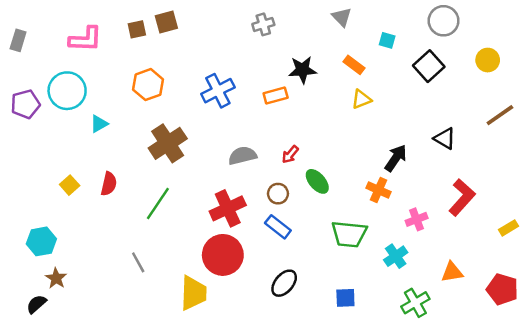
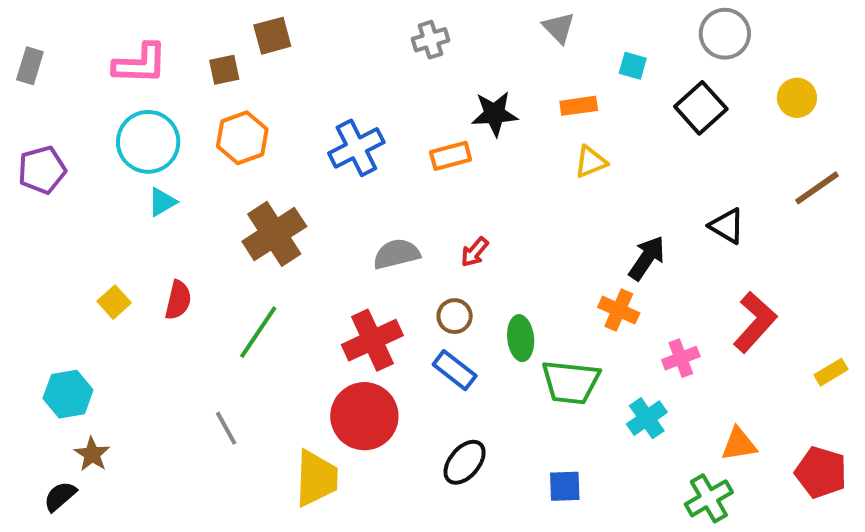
brown square: (137, 29) -> (224, 70), moved
orange rectangle: (354, 65) -> (579, 106), turned -45
cyan circle: (67, 91) -> (148, 142), moved
green ellipse: (317, 181) -> (521, 338), moved, turned 35
green cross: (415, 303) -> (709, 498), moved

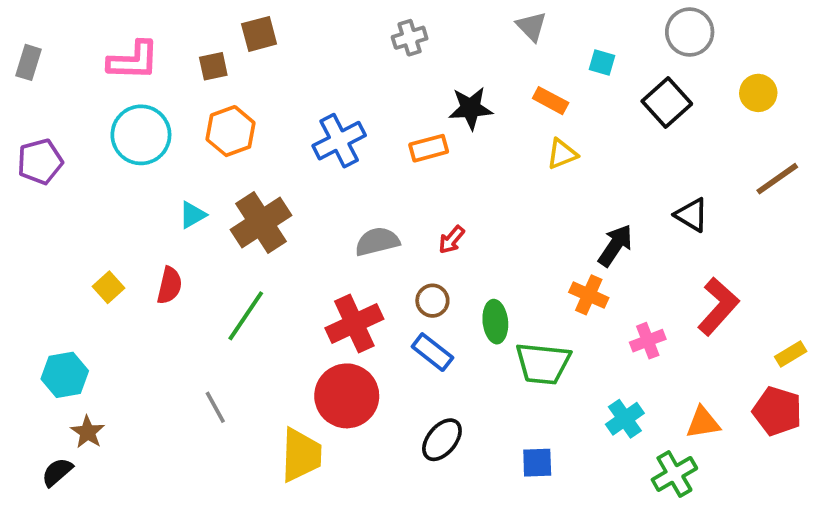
orange rectangle: (579, 106) -> (551, 101), turned 36
cyan triangle: (162, 202) -> (192, 215), moved
cyan cross: (647, 418) -> (625, 419), moved
red pentagon: (821, 472) -> (777, 411), moved

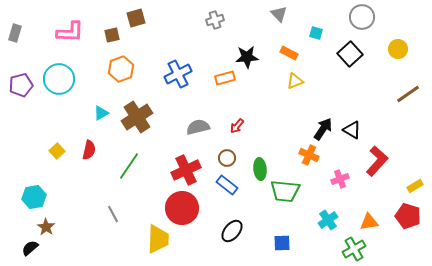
cyan circle: (141, 135) -> (59, 79), moved
black triangle: (692, 215) -> (352, 130), moved

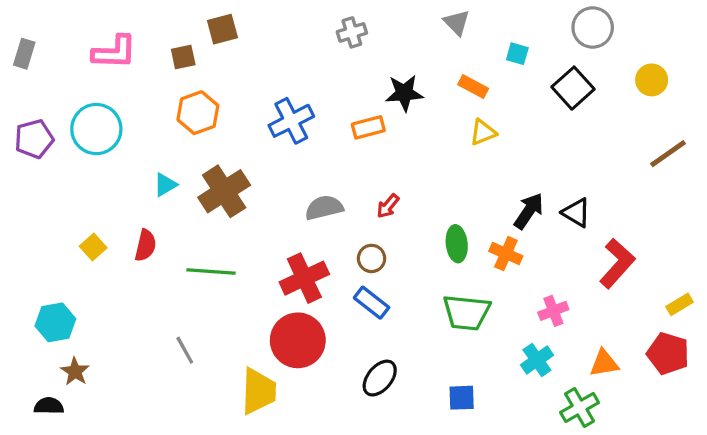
green line: (129, 166) -> (211, 272), turned 60
green ellipse: (260, 169) -> (457, 244), moved
pink cross: (340, 179) -> (553, 311), moved
black semicircle: (30, 248) -> (49, 406), turned 42

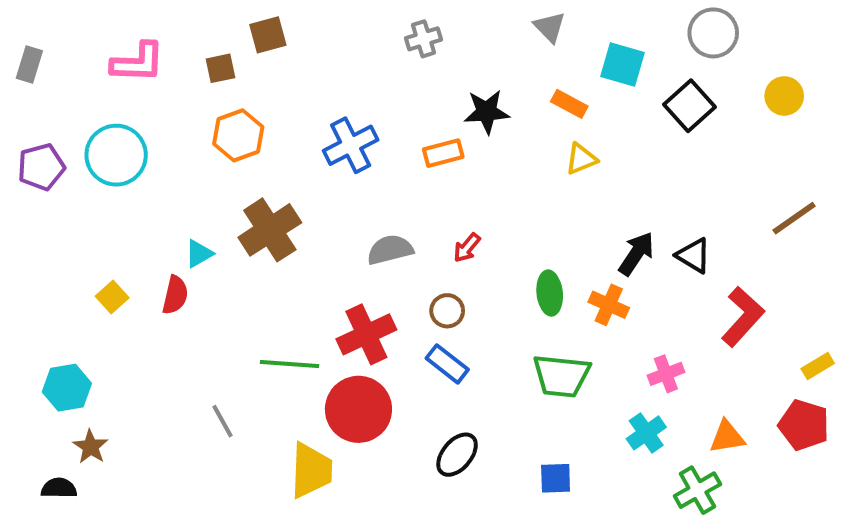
cyan square: (517, 54) -> (623, 64), size x1.6
brown line: (668, 154) -> (794, 218), moved
cyan triangle: (165, 185) -> (199, 254), moved
green line: (211, 272) -> (290, 364), moved

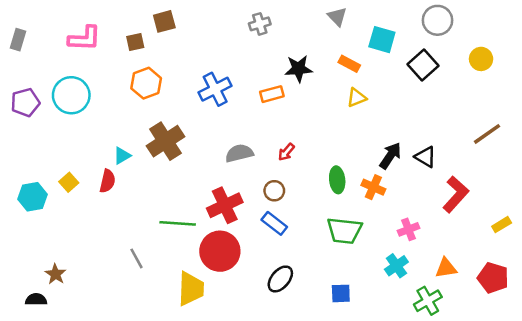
cyan hexagon: (67, 388) -> (33, 197), moved
red pentagon: (804, 425) -> (493, 278), moved

